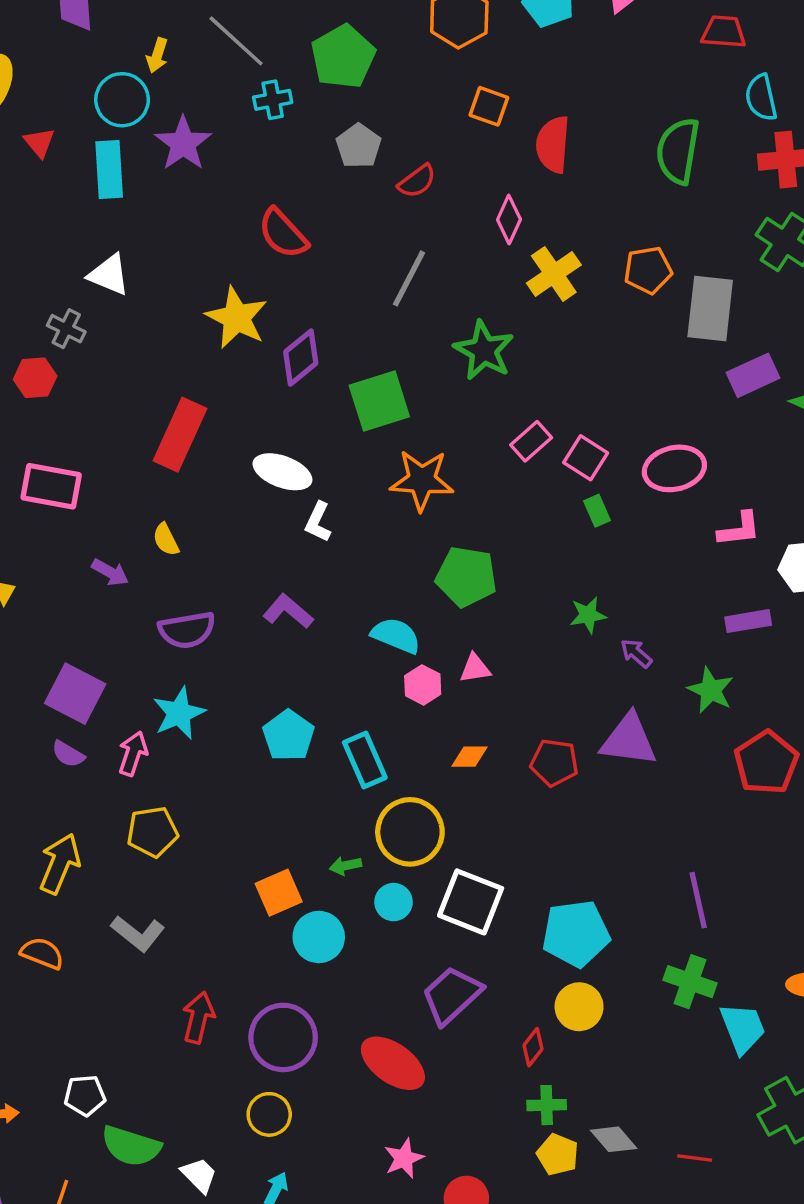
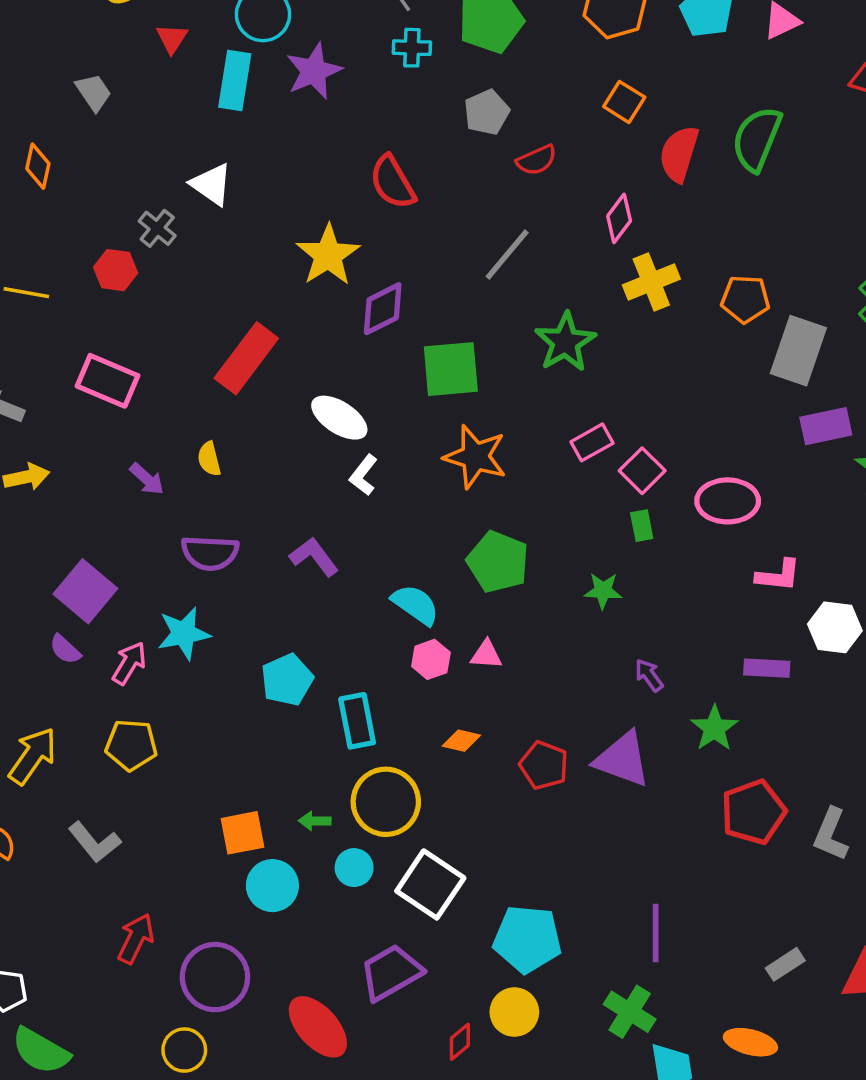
green semicircle: (678, 151) -> (757, 139), moved
green star: (588, 615) -> (603, 591), moved

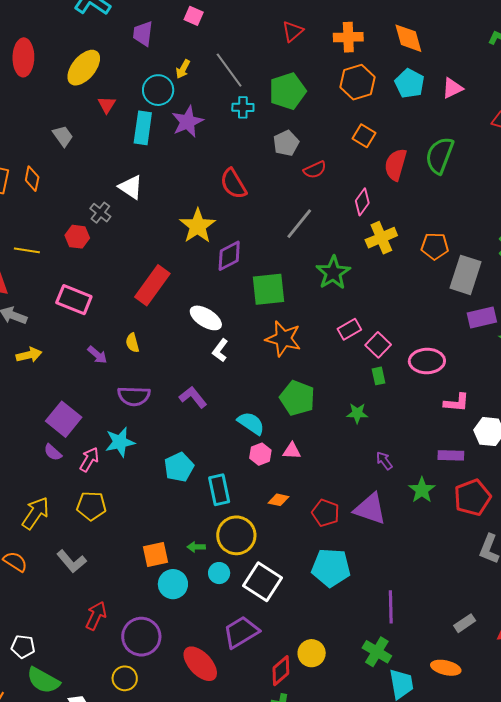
red pentagon: (753, 812) -> (472, 497), moved
cyan pentagon: (527, 939) -> (331, 568), moved
red diamond: (460, 1042) -> (281, 671), size x1.4

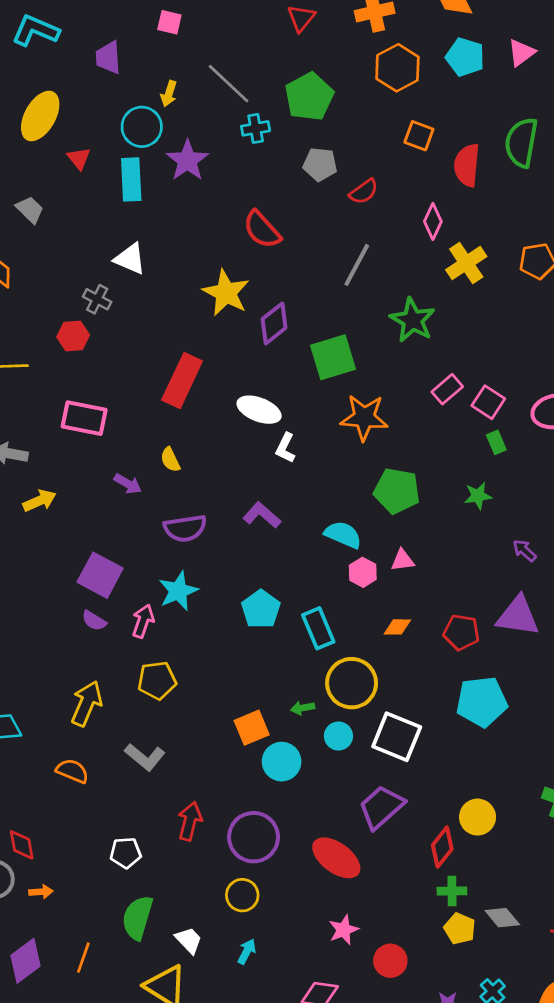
gray pentagon: (286, 143) -> (320, 164), turned -30
white pentagon: (23, 647) -> (126, 853), moved
green semicircle: (43, 680) -> (137, 918), turned 88

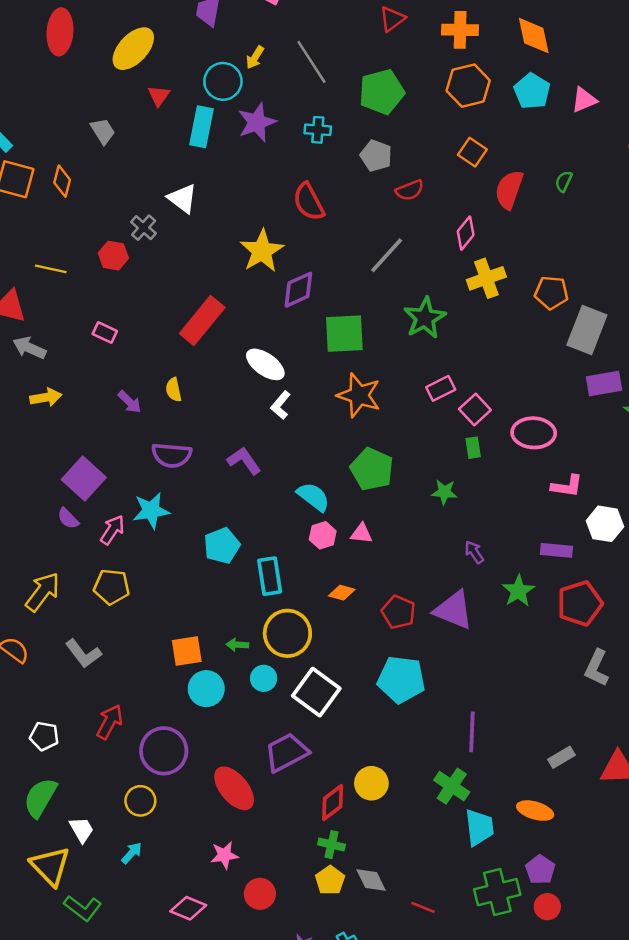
cyan cross: (256, 128) -> (318, 130), moved
green semicircle: (521, 142) -> (564, 181), size x0.5
pink rectangle: (84, 418) -> (105, 333), size x0.6

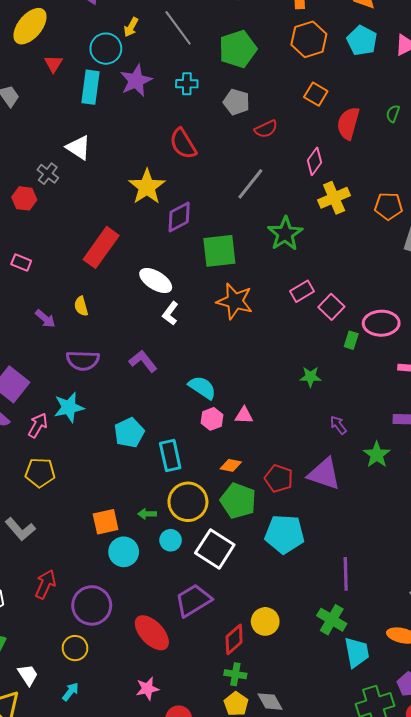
green rectangle: (473, 448) -> (351, 340), moved, turned 30
green pentagon: (372, 469) -> (238, 501), moved

